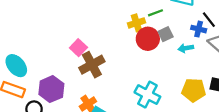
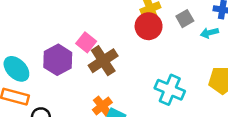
red circle: (148, 39) -> (149, 26), moved
purple hexagon: (51, 89) -> (58, 60), moved

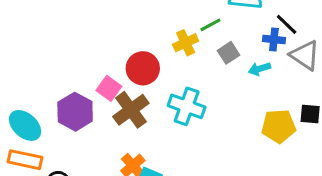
red circle: (149, 26) -> (143, 68), moved
cyan cross: (170, 90) -> (187, 106), moved

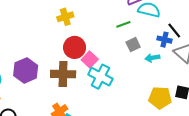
yellow cross: (186, 43) -> (65, 17), moved
pink square: (109, 88) -> (90, 59), moved
brown cross: (131, 110) -> (63, 74), turned 30

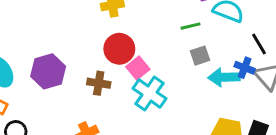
blue cross: (165, 40) -> (245, 68), moved
cyan arrow: (152, 58) -> (224, 77), size x1.5
brown cross: (63, 74) -> (99, 83), size x0.7

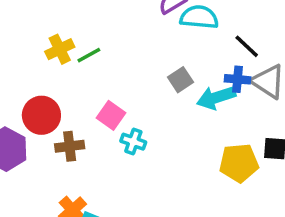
green line: (191, 26) -> (89, 55), moved
red circle: (119, 49) -> (41, 115), moved
cyan cross: (150, 93) -> (133, 142), size x0.6

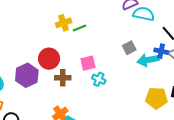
pink square: (111, 115) -> (88, 63), turned 35

